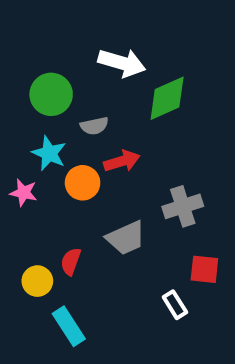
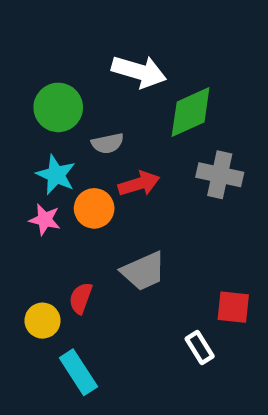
pink star: (24, 193) -> (45, 220), moved
gray cross: (183, 206) -> (220, 175), moved, turned 30

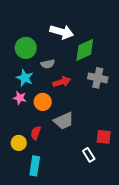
orange circle: (94, 208) -> (43, 102), moved
cyan rectangle: (78, 372) -> (35, 166), turned 42

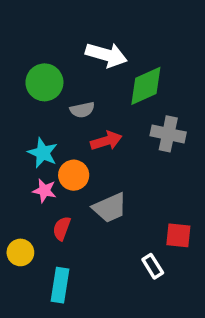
cyan star: (25, 78) -> (43, 153), moved
pink star: (20, 98) -> (44, 191), moved
yellow circle: (19, 143) -> (20, 252), moved

